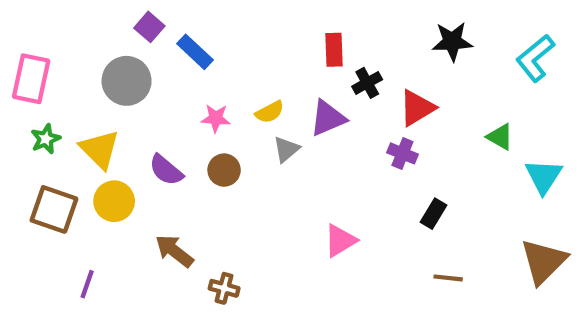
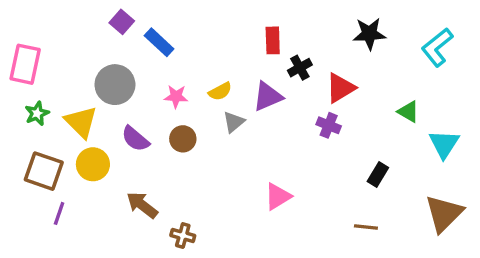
gray circle: (127, 81) -> (115, 85), moved
black rectangle: (434, 214) -> (378, 174), moved
purple line: (87, 284) -> (59, 213), moved

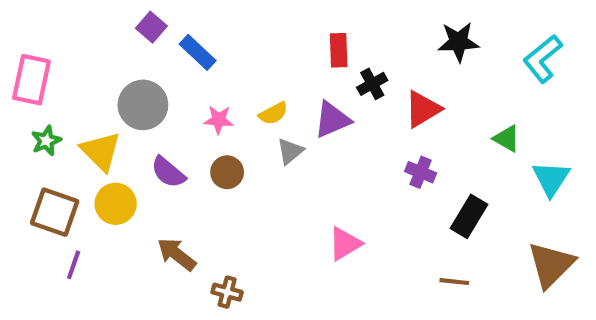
purple cross: (329, 125) -> (421, 172), moved
black rectangle: (378, 174) -> (469, 216), size x1.4

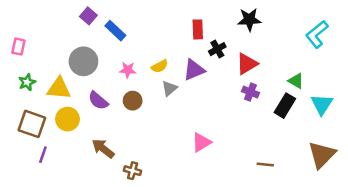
black star: (458, 42) -> (249, 20), moved
pink rectangle: (31, 80) -> (18, 47), size x0.6
yellow triangle: (101, 151) -> (59, 88), turned -40
purple cross: (421, 172) -> (250, 92), moved
black rectangle: (469, 216) -> (285, 106), moved

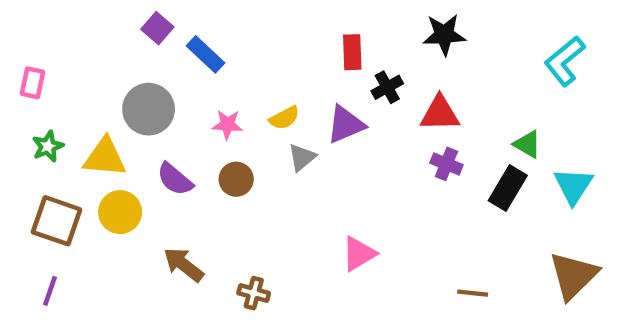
red triangle: (247, 64) -> (440, 114), turned 30
purple line: (43, 155) -> (50, 291), moved
brown cross: (133, 171) -> (254, 293), moved

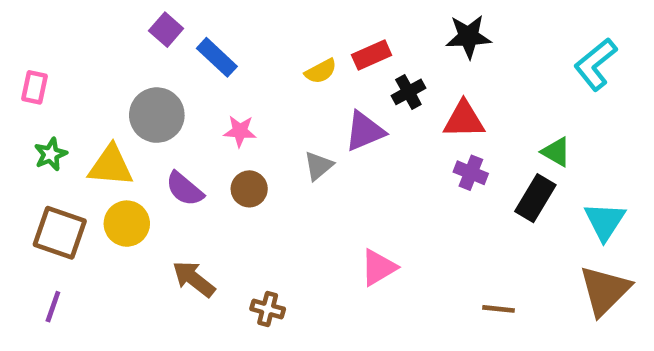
red rectangle: (352, 52) -> (372, 55), turned 68
yellow semicircle: (284, 118) -> (321, 71), moved
cyan triangle: (573, 186) -> (605, 221), moved

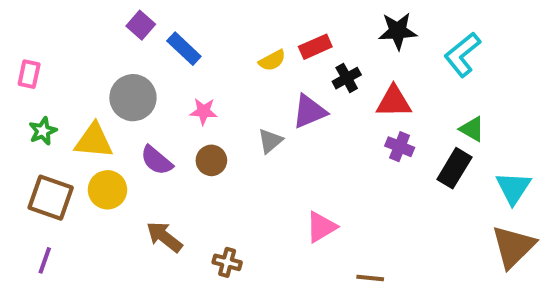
cyan L-shape: (595, 64) -> (462, 55), moved
brown line: (498, 309) -> (370, 278), moved

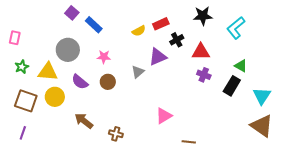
brown triangle: (513, 247) -> (262, 126), turned -40

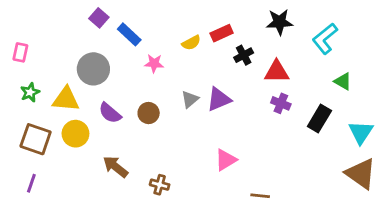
pink star: (104, 57) -> (154, 63), moved
purple triangle: (158, 57) -> (219, 99), moved
green triangle: (241, 66) -> (343, 81), moved

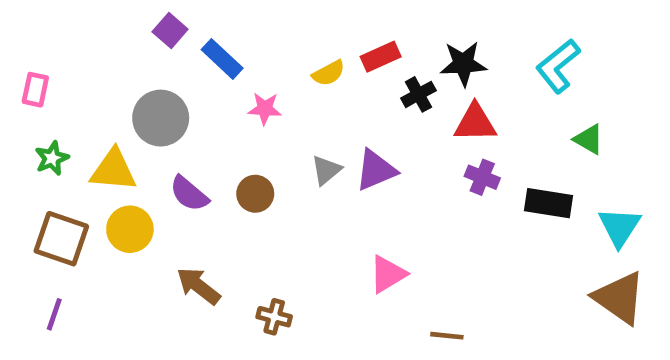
black star: (279, 22) -> (463, 64), moved
black rectangle: (319, 119) -> (549, 203), turned 68

